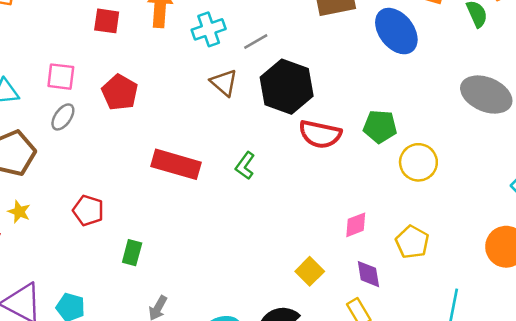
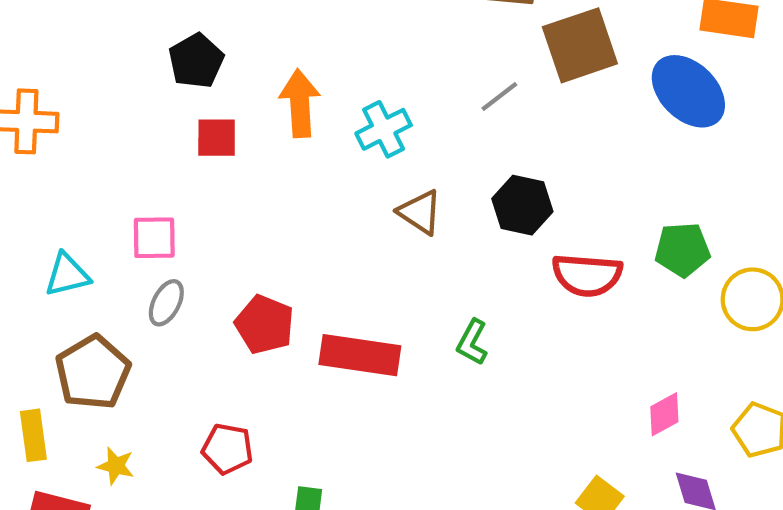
gray line: (256, 42) -> (499, 96), moved
black hexagon: (287, 87) -> (522, 205), size x0.7
red pentagon: (120, 92) -> (265, 324), moved

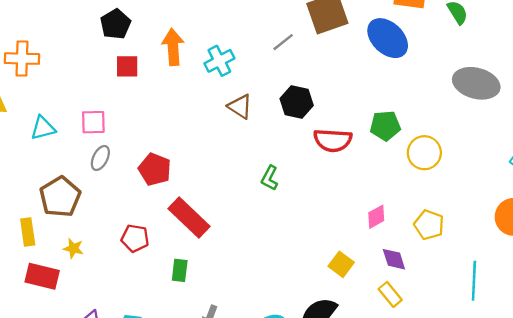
cyan triangle: (67, 275) -> (43, 128), moved
red rectangle: (360, 355) -> (189, 218), moved, turned 36

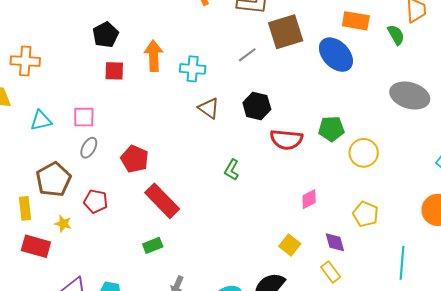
cyan cross: (219, 61) -> (193, 69), turned 30
pink diamond: (376, 217) -> (309, 199), moved
red pentagon: (135, 238) -> (96, 201), moved
green rectangle: (180, 270) -> (153, 245), turned 60

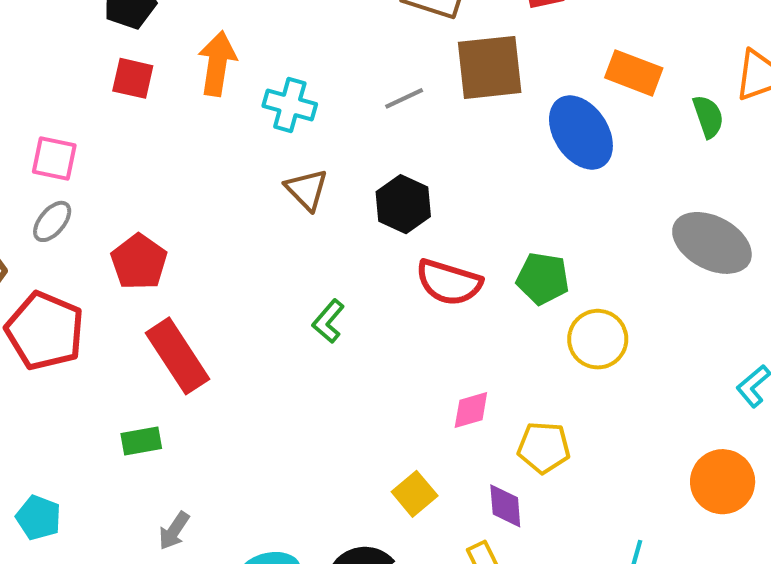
red pentagon: (96, 201) -> (45, 331), size x1.6
yellow pentagon: (365, 214) -> (544, 447), moved, turned -30

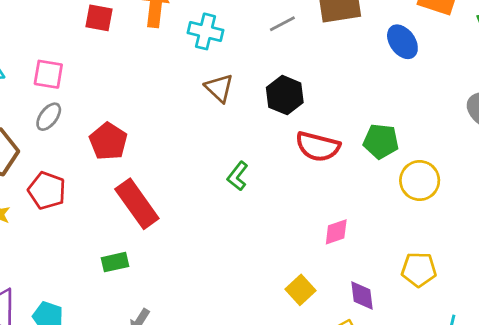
blue ellipse: (581, 132) -> (402, 42), size x0.7
red pentagon: (45, 331) -> (47, 191), size x0.7
yellow pentagon: (544, 447) -> (419, 269), moved

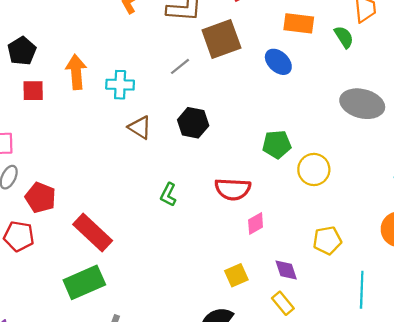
red pentagon: (108, 141) -> (40, 198), moved
red semicircle: (318, 147) -> (233, 189), moved
green rectangle: (115, 262) -> (84, 282), size x1.8
yellow square: (301, 290) -> (236, 275), turned 30

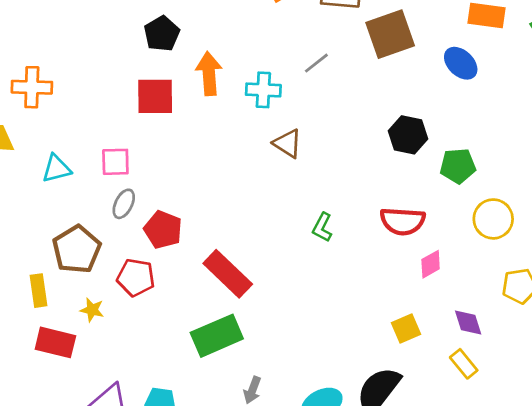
black pentagon: (22, 51) -> (162, 34), moved
gray line: (180, 66) -> (316, 63), moved
red square: (33, 91) -> (155, 96), size x1.4
black hexagon: (193, 123) -> (408, 135), moved
yellow circle: (314, 169) -> (493, 219), moved

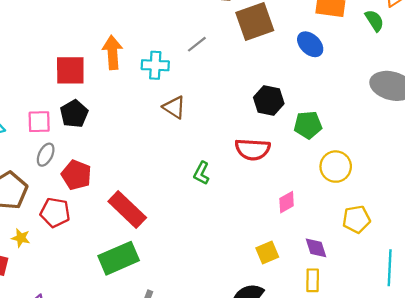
black pentagon: (162, 34) -> (74, 114), moved
red semicircle: (403, 221) -> (253, 149), moved
yellow rectangle: (464, 364) -> (313, 280), turned 40

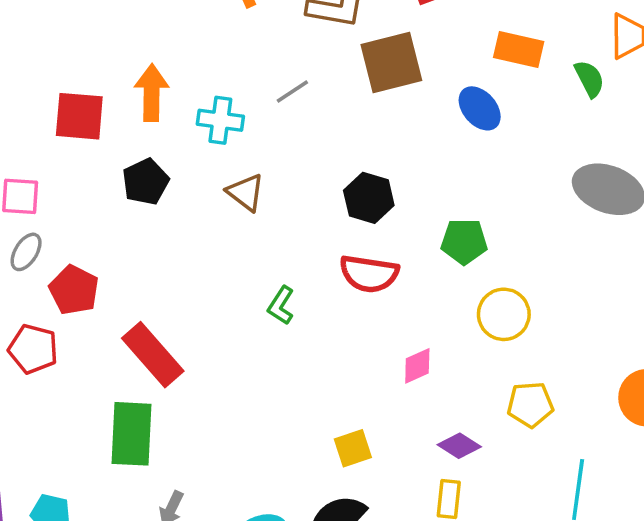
black hexagon: (269, 101) -> (369, 198), moved
black pentagon: (74, 114) -> (145, 182), moved
purple diamond: (316, 248) -> (459, 446), turned -45
yellow square: (267, 253) -> (353, 448), moved
green rectangle: (119, 258) -> (131, 434), turned -69

